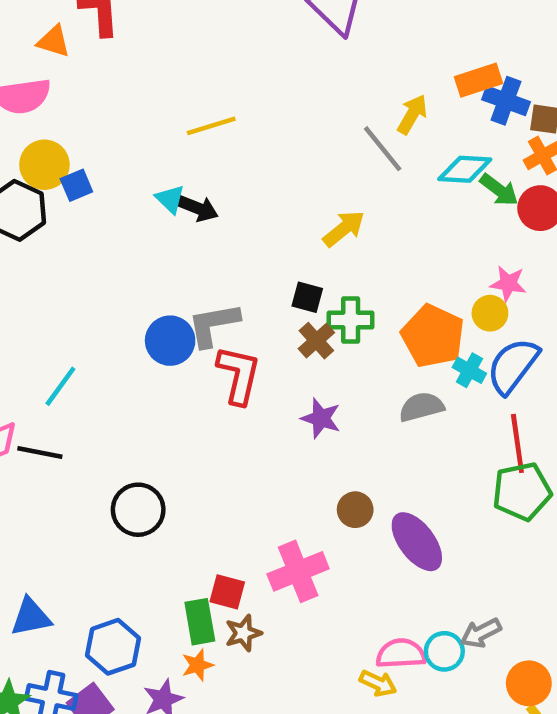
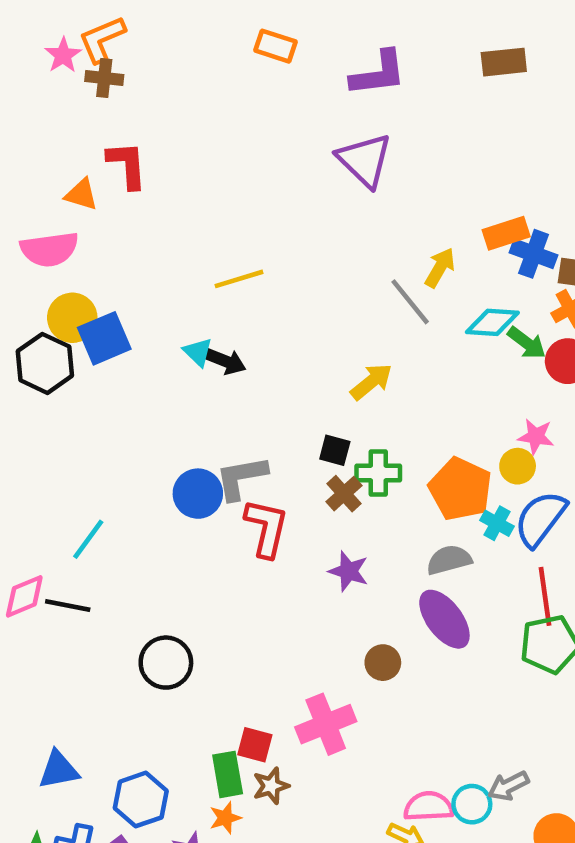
blue square: (76, 185) -> (104, 338), size x1.6
purple ellipse: (417, 542) -> (444, 619), moved

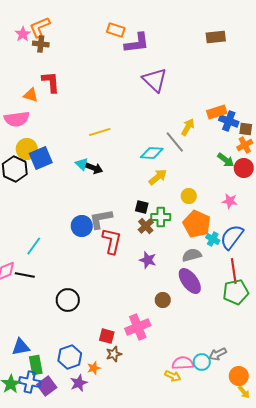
purple L-shape: (378, 73) -> (137, 43), moved
cyan diamond: (492, 322) -> (152, 153), moved
yellow circle: (518, 466) -> (189, 196), moved
green rectangle: (228, 774) -> (36, 365), moved
blue hexagon: (141, 800) -> (70, 357), moved

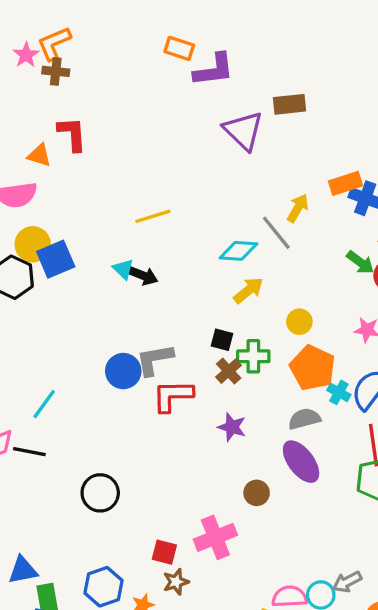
brown rectangle: (216, 37) -> (290, 104), moved
red L-shape: (112, 241) -> (173, 396), turned -104

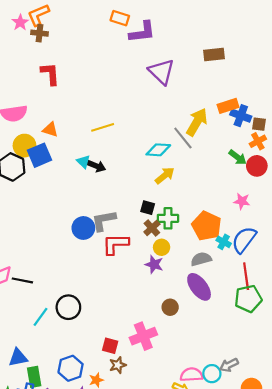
brown rectangle: (290, 104) -> (214, 55), moved
orange triangle: (39, 155) -> (50, 129), moved
yellow arrow: (298, 208) -> (197, 122), size x1.5
yellow circle: (299, 322) -> (162, 247), moved
cyan line: (44, 404) -> (41, 317), moved

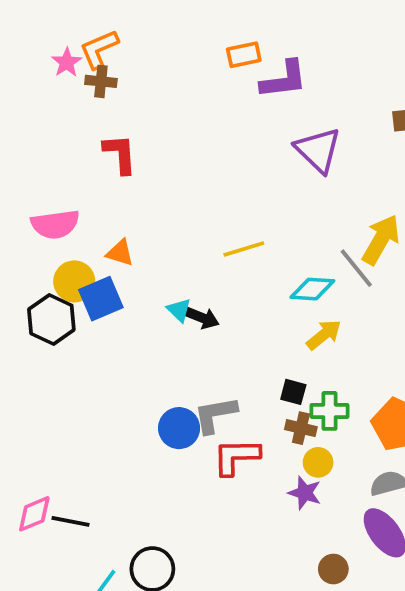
orange rectangle: (120, 18) -> (244, 55), turned -30
yellow line: (103, 127) -> (244, 249), moved
brown cross: (152, 228) -> (301, 428), turned -35

